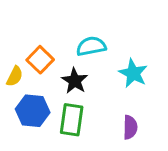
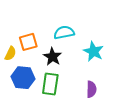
orange square: (40, 60) -> (28, 42), turned 30

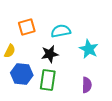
orange square: (28, 42) -> (27, 27), moved
black star: (52, 57) -> (50, 54), turned 30

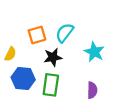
orange square: (27, 27) -> (37, 35), moved
cyan semicircle: (61, 31) -> (65, 33), turned -42

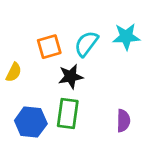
cyan star: (94, 52) -> (126, 37), moved, turned -30
blue hexagon: (23, 78) -> (31, 122), moved

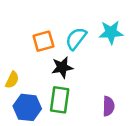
yellow semicircle: (14, 72) -> (12, 80), moved

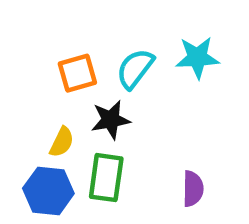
yellow semicircle: (12, 80) -> (62, 142), moved

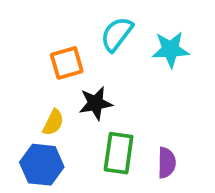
cyan semicircle: (135, 69) -> (117, 34), moved
green rectangle: (106, 178) -> (119, 153), moved

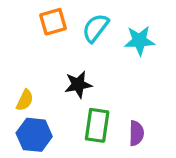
orange square: (67, 63) -> (53, 22), moved
yellow semicircle: (53, 122) -> (25, 100), moved

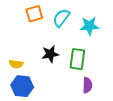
yellow semicircle: (25, 100) -> (16, 64), turned 72
green rectangle: (97, 125) -> (77, 59), moved

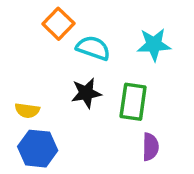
orange square: (34, 14) -> (58, 24), turned -30
cyan semicircle: (61, 18) -> (93, 48), moved, turned 72

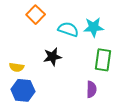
cyan semicircle: (93, 48) -> (68, 29), moved
green rectangle: (133, 102) -> (103, 60), moved

